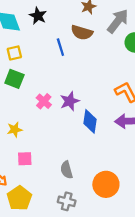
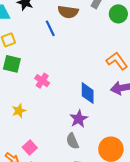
purple star: (70, 101) -> (79, 119), moved
pink square: (25, 159) -> (30, 147), moved, turned -32

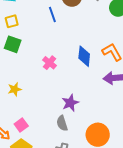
pink cross: (42, 81) -> (49, 63), moved
blue diamond: (88, 93) -> (84, 56), moved

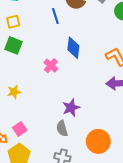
blue diamond: (84, 56) -> (73, 48), moved

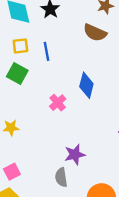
blue line: (55, 16) -> (47, 51), moved

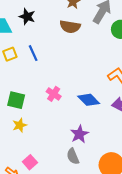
green square: (17, 74) -> (16, 100), moved
blue diamond: (86, 85) -> (89, 100), moved, turned -45

